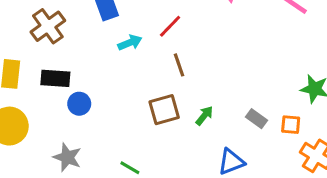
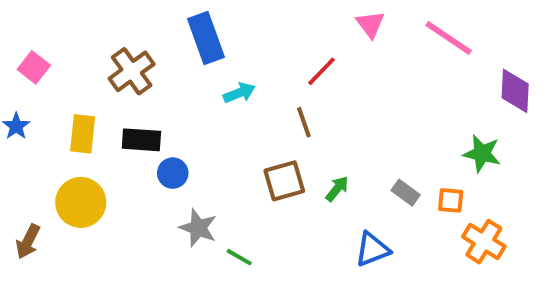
red line: (170, 26) -> (321, 71), moved
gray star: (67, 157) -> (198, 228), moved

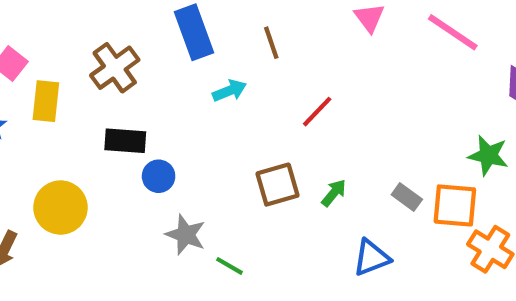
red line: (321, 71) -> (317, 112), moved
brown line: (304, 122) -> (271, 43), moved
yellow rectangle: (83, 134) -> (46, 101), moved
orange square: (451, 200) -> (455, 205), size x1.6

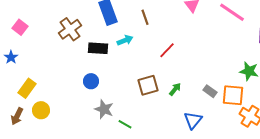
yellow rectangle: (46, 101) -> (27, 88), moved, turned 30
black rectangle: (125, 141) -> (98, 48), moved
yellow circle: (60, 208) -> (41, 110), moved, size x0.7
blue triangle: (371, 258) -> (193, 120), turned -30

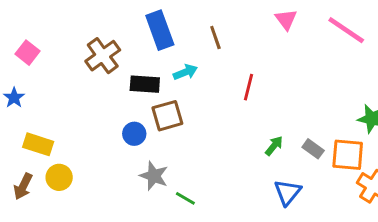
red line: (167, 50) -> (248, 87), turned -30
brown square: (148, 85) -> (167, 116), moved
yellow rectangle: (27, 88) -> (38, 144), turned 72
green arrow: (175, 89) -> (274, 146), moved

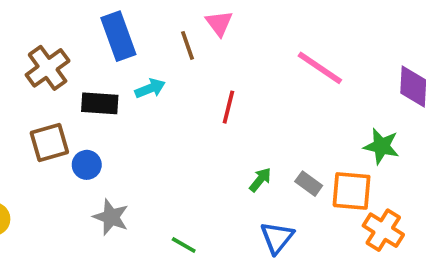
pink triangle: (286, 20) -> (219, 23), moved
pink line: (346, 30) -> (320, 68), moved
brown square: (167, 116) -> (49, 142), moved
green line: (185, 198) -> (184, 245), moved

